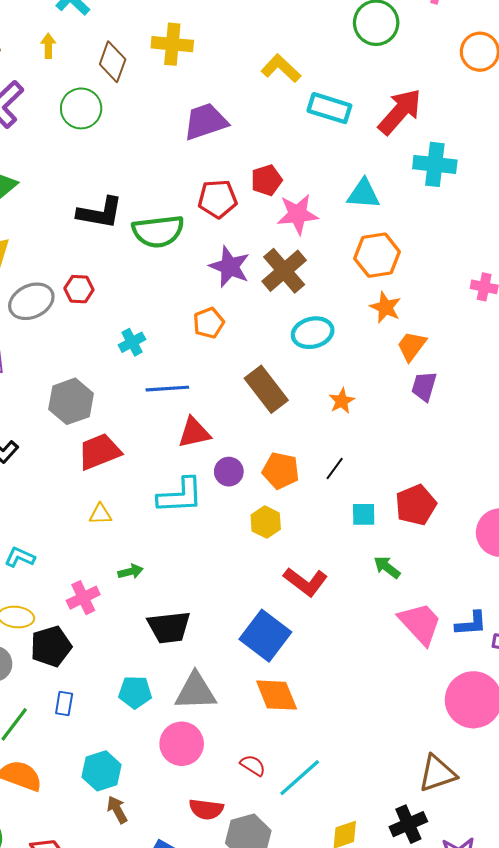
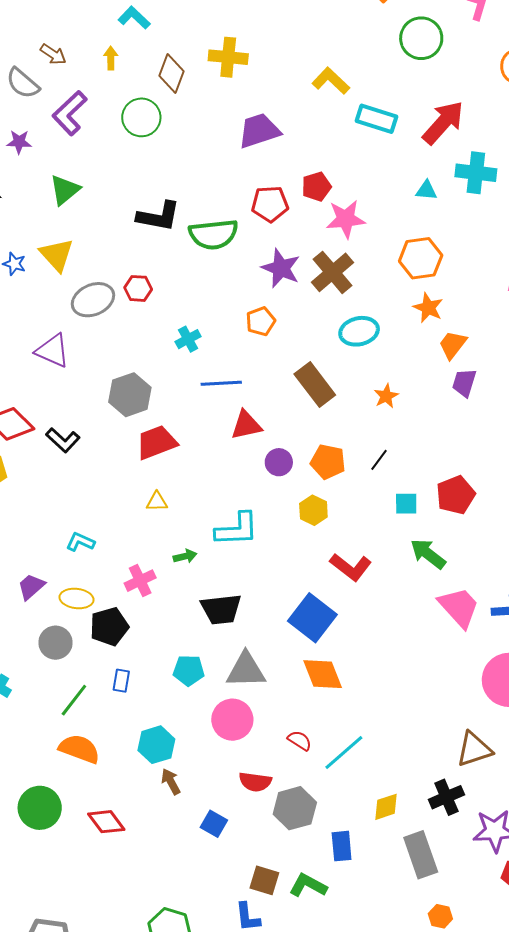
cyan triangle: (363, 194) -> (426, 190), moved, size x0.7
cyan L-shape: (180, 496) -> (237, 529), moved
green arrow: (387, 567) -> (428, 554), size x1.4

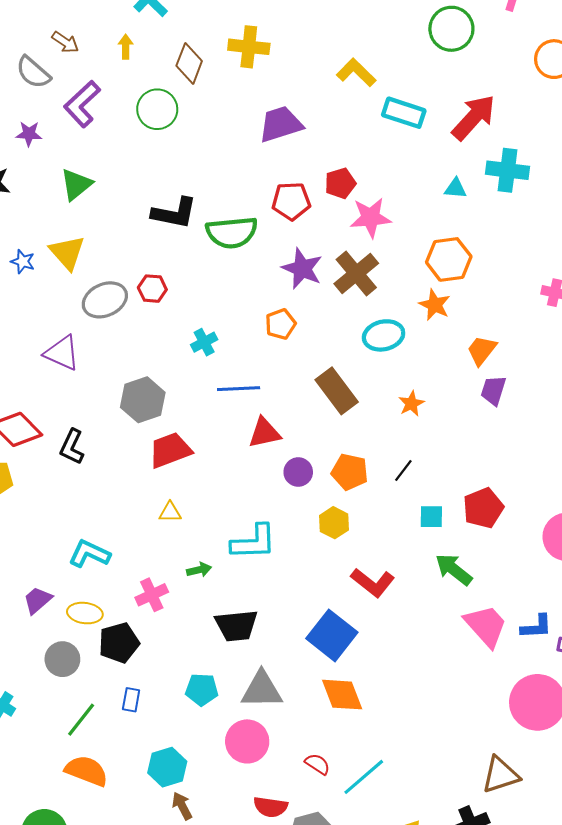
orange star: (428, 308) -> (435, 305), moved
black L-shape: (63, 440) -> (72, 447), turned 72
cyan L-shape: (80, 542) -> (89, 554), size x1.4

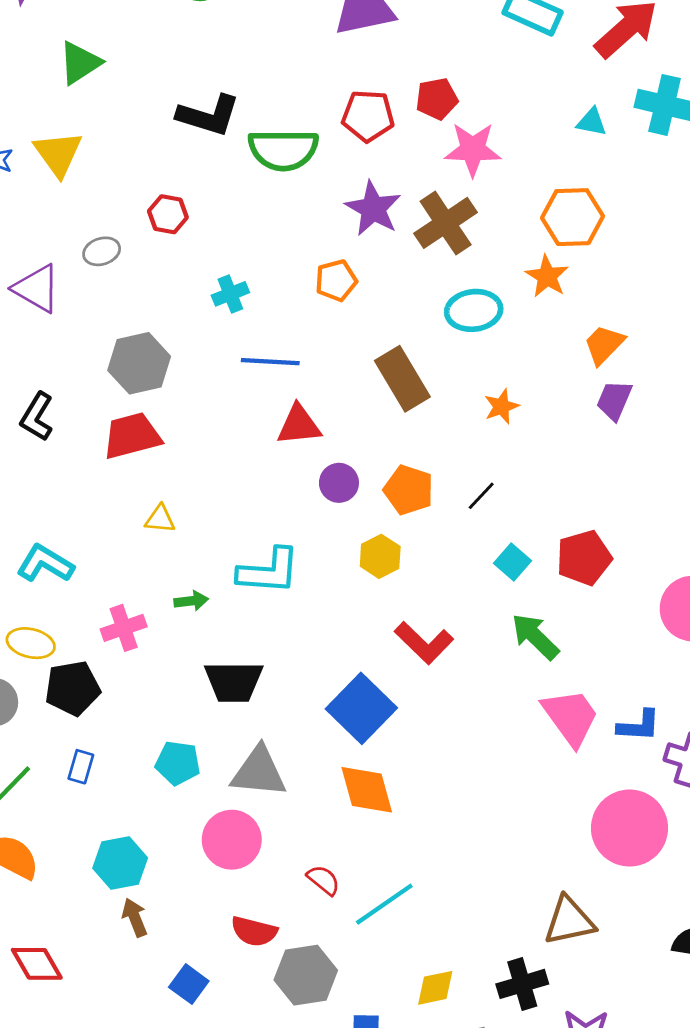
gray ellipse: (105, 300) -> (102, 251), moved, size x0.6
red trapezoid: (170, 450) -> (132, 436), moved
cyan square: (431, 517) -> (513, 562), turned 35

